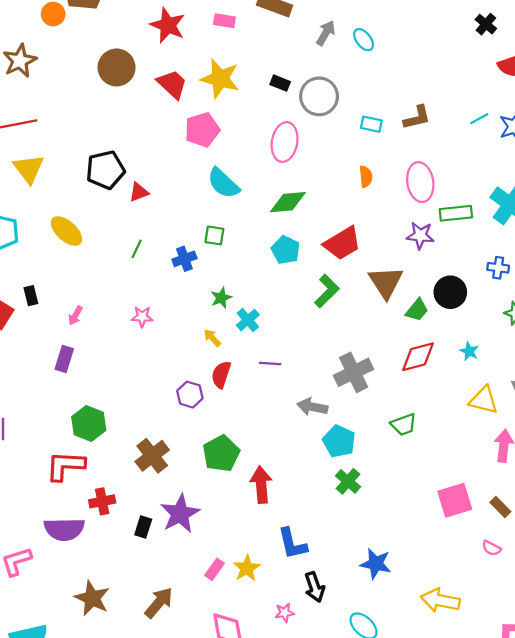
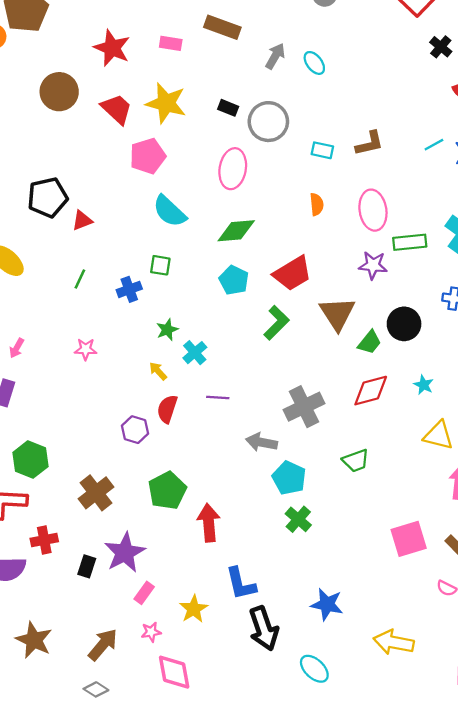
pink rectangle: (214, 569) -> (144, 593), moved
black arrow: (315, 587) -> (264, 629), size x1.4
pink star: (285, 613) -> (151, 632), moved

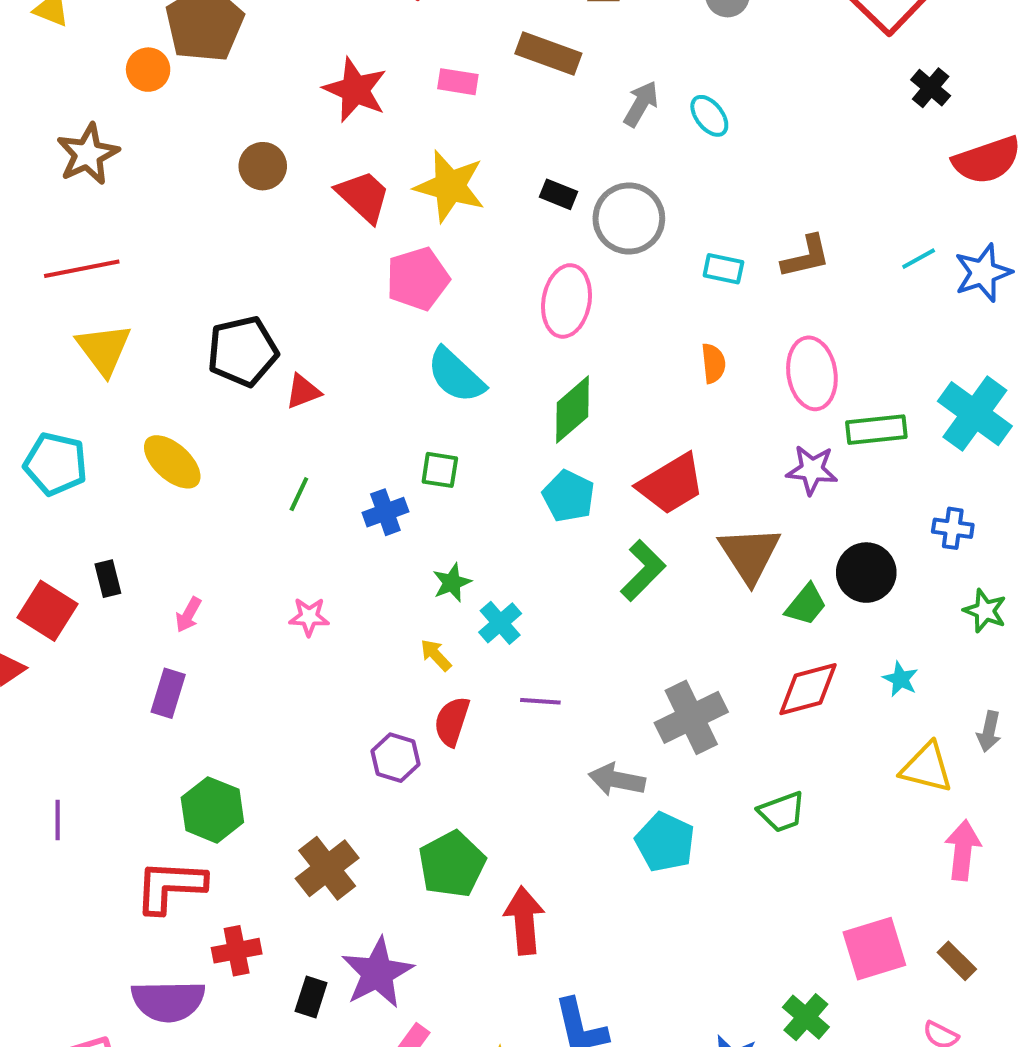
brown circle: (59, 92) -> (263, 166), size x0.7
green diamond: (236, 231) -> (573, 410), turned -36
green cross: (298, 519) -> (806, 1017), moved

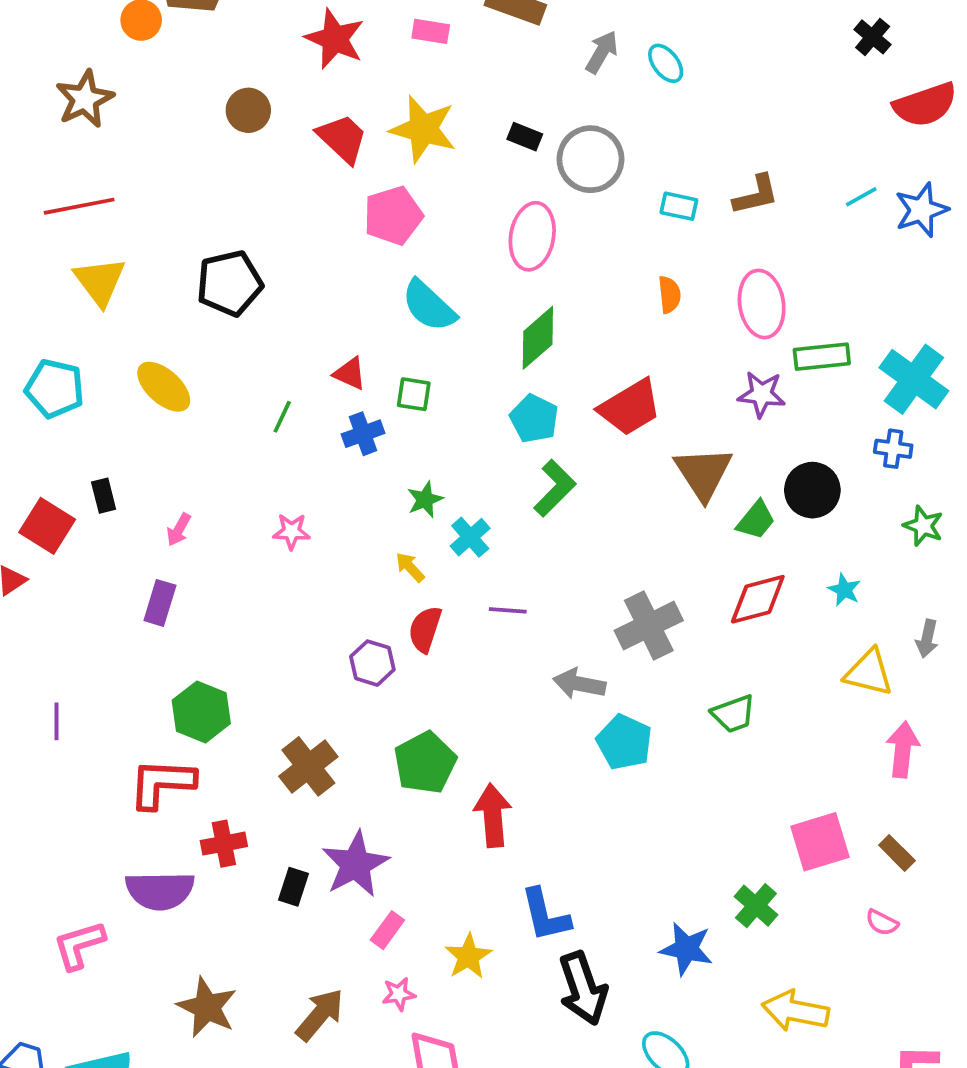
red triangle: (303, 391) -> (350, 374), moved, turned 45
cyan cross: (975, 414) -> (914, 379), moved
green L-shape: (643, 571) -> (555, 488), moved

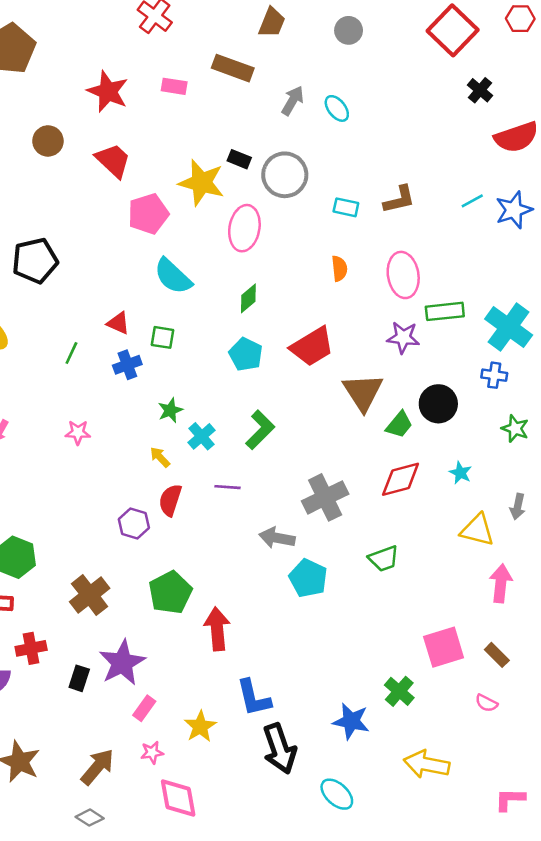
yellow star: (423, 129) -> (202, 183), moved
green diamond: (538, 338) -> (248, 298), size x0.7
green L-shape: (555, 488) -> (260, 430), moved

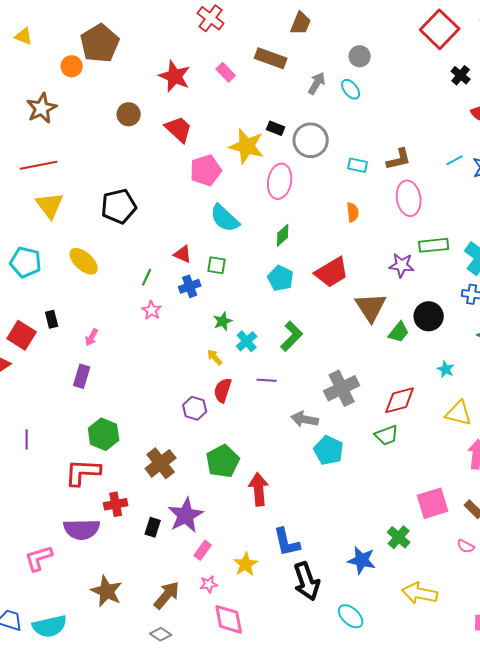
gray circle: (349, 30) -> (360, 56), moved
pink rectangle: (174, 86) -> (226, 72), turned 36
pink ellipse: (403, 275) -> (409, 198), moved
pink star: (78, 432) -> (152, 310), moved, turned 30
red diamond: (401, 479) -> (400, 400), moved

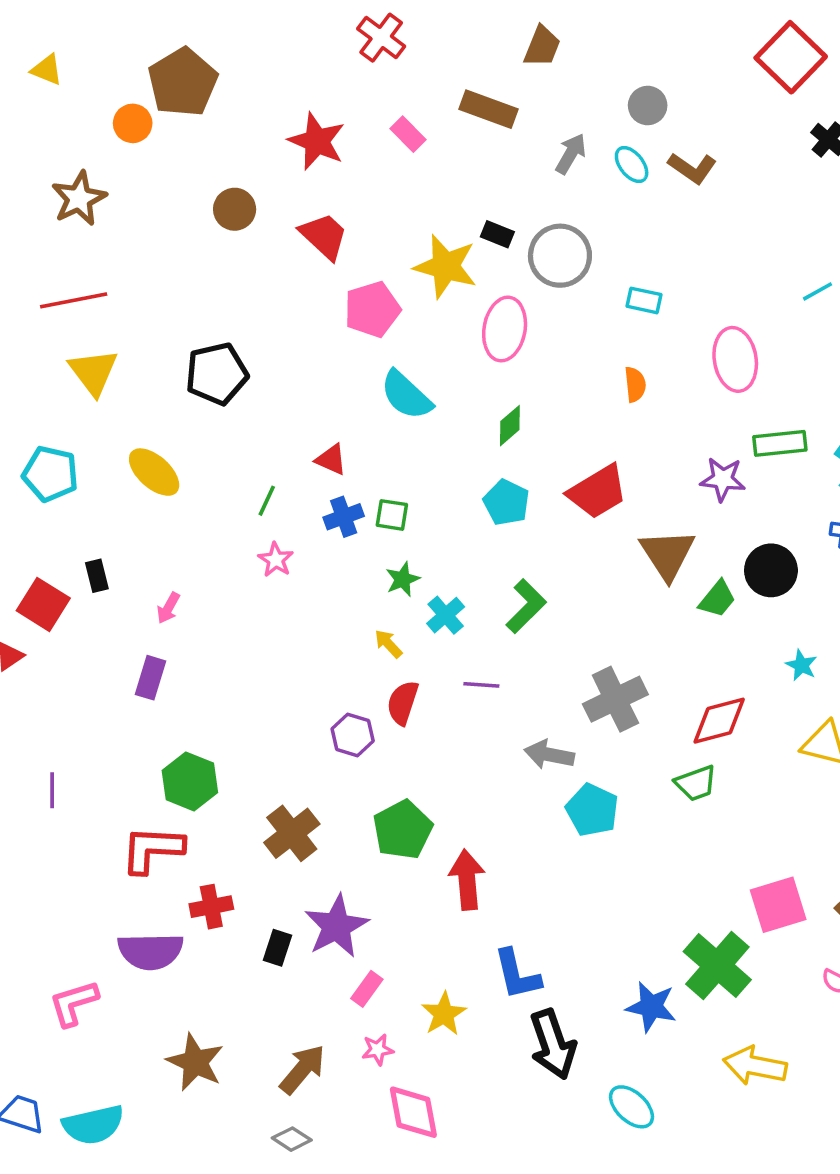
brown L-shape: (399, 159) -> (692, 168), moved, turned 48
green square: (217, 265) -> (392, 515), moved
green cross: (399, 537) -> (717, 966), size x1.6

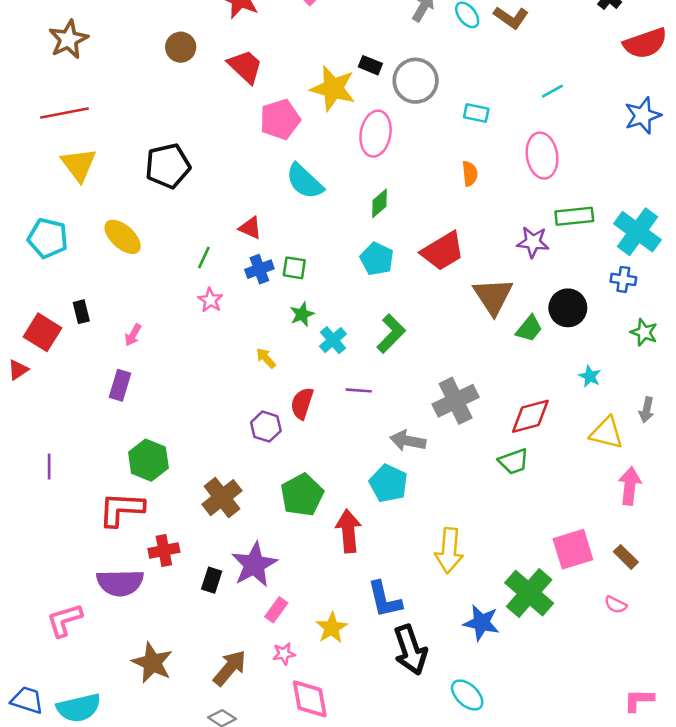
cyan line: (817, 291) -> (552, 91), moved
yellow arrow: (388, 644) -> (266, 358), moved
cyan pentagon: (592, 810) -> (388, 483), moved
yellow arrow: (755, 1066) -> (449, 550), moved, turned -96

